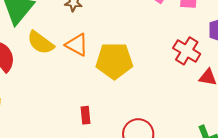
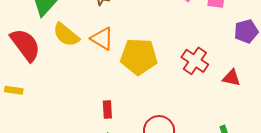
red cross: (187, 51) -> (195, 61), moved

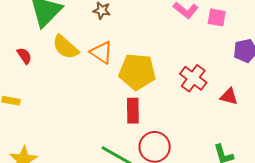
red semicircle: (25, 45) -> (24, 56), size x0.5
red rectangle: (107, 109) -> (133, 111), moved, size x1.4

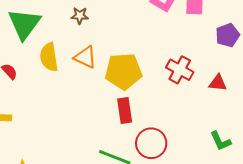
yellow semicircle: (65, 47) -> (49, 57), turned 48

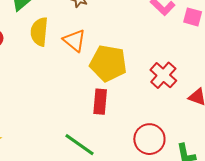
red circle: (151, 143) -> (149, 139), moved

